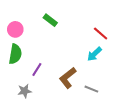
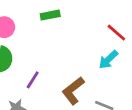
green rectangle: (50, 20) -> (50, 15), turned -48

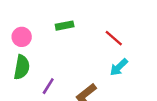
red line: (116, 33) -> (114, 38), moved

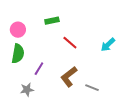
red line: (114, 38) -> (70, 43), moved
cyan arrow: (119, 67) -> (108, 45), moved

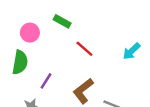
green rectangle: (52, 21) -> (62, 21), turned 40
pink circle: (18, 30) -> (30, 33), moved

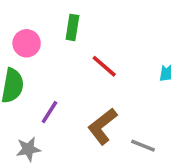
green rectangle: (62, 21) -> (72, 27), turned 70

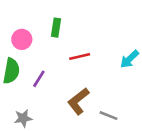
red line: (104, 66) -> (80, 56), turned -54
purple line: (50, 112) -> (39, 79), moved

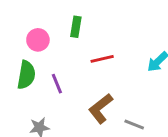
purple line: (39, 79) -> (57, 84), turned -54

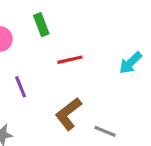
green rectangle: (76, 27) -> (41, 25), turned -30

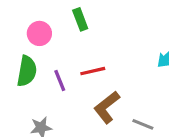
red line: (70, 60) -> (93, 71), moved

